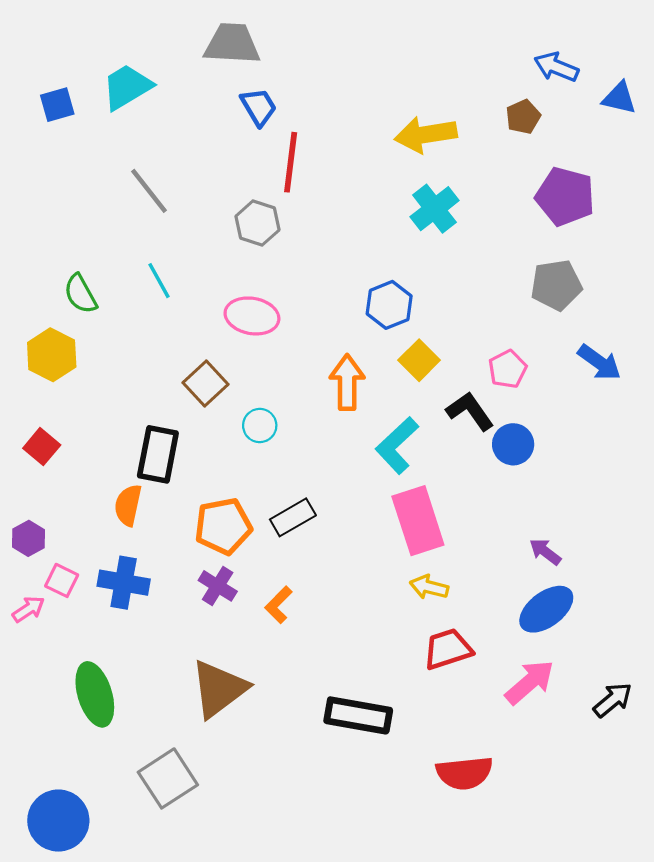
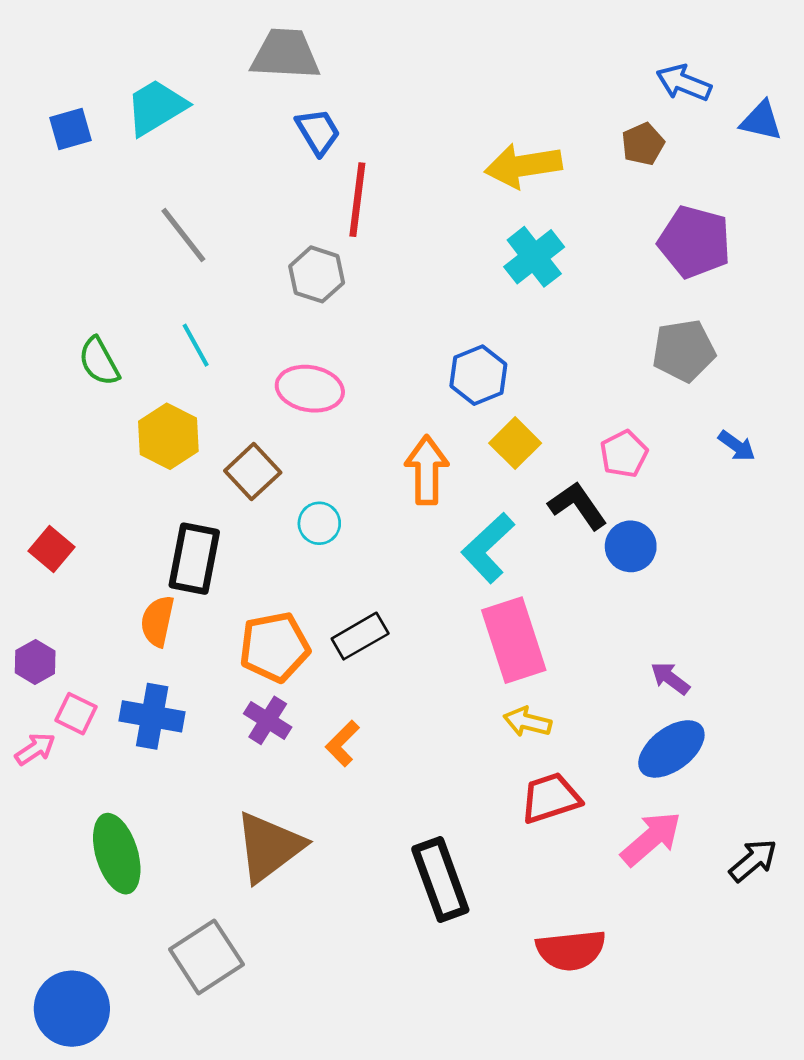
yellow hexagon: (52, 355) -> (168, 436), moved
blue arrow: (599, 362) -> (737, 446), size x0.7
black rectangle: (358, 715) -> (440, 879), turned 60

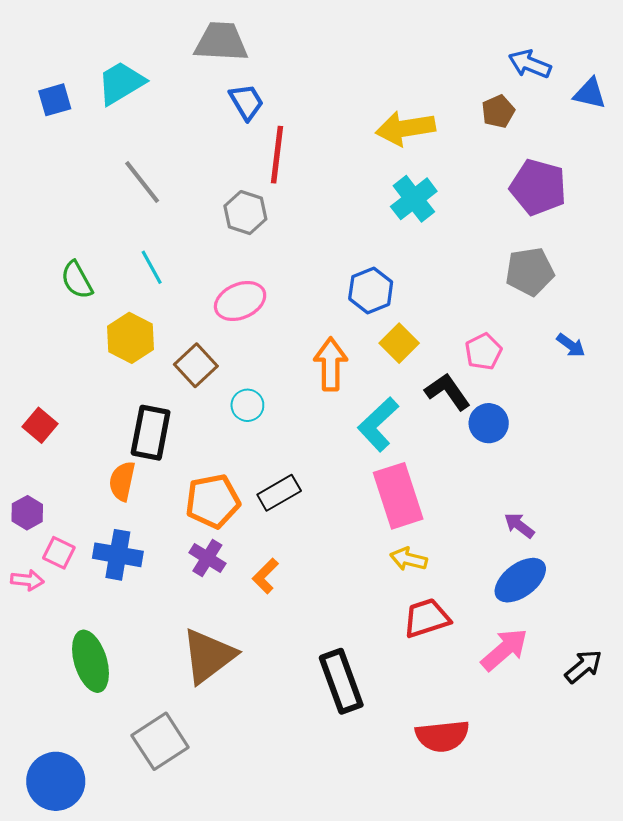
pink ellipse: (310, 389) -> (240, 301), turned -33
pink arrow: (35, 749) -> (27, 580), turned 40

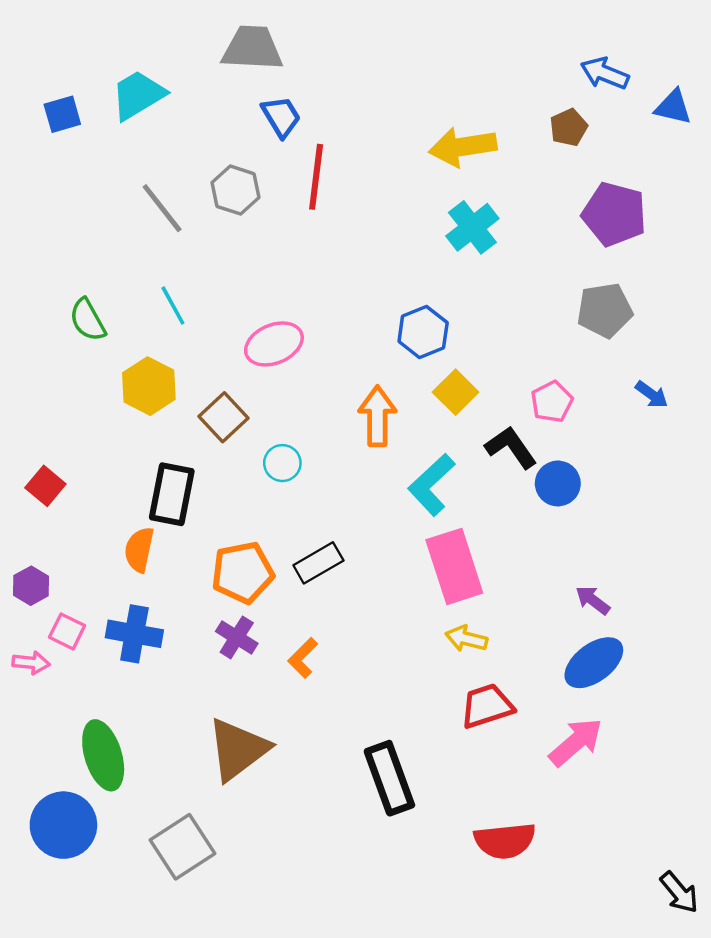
gray hexagon: (245, 213) -> (235, 190), moved
black arrow: (583, 666) -> (679, 892), moved, turned 90
blue circle: (56, 781) -> (63, 825), moved

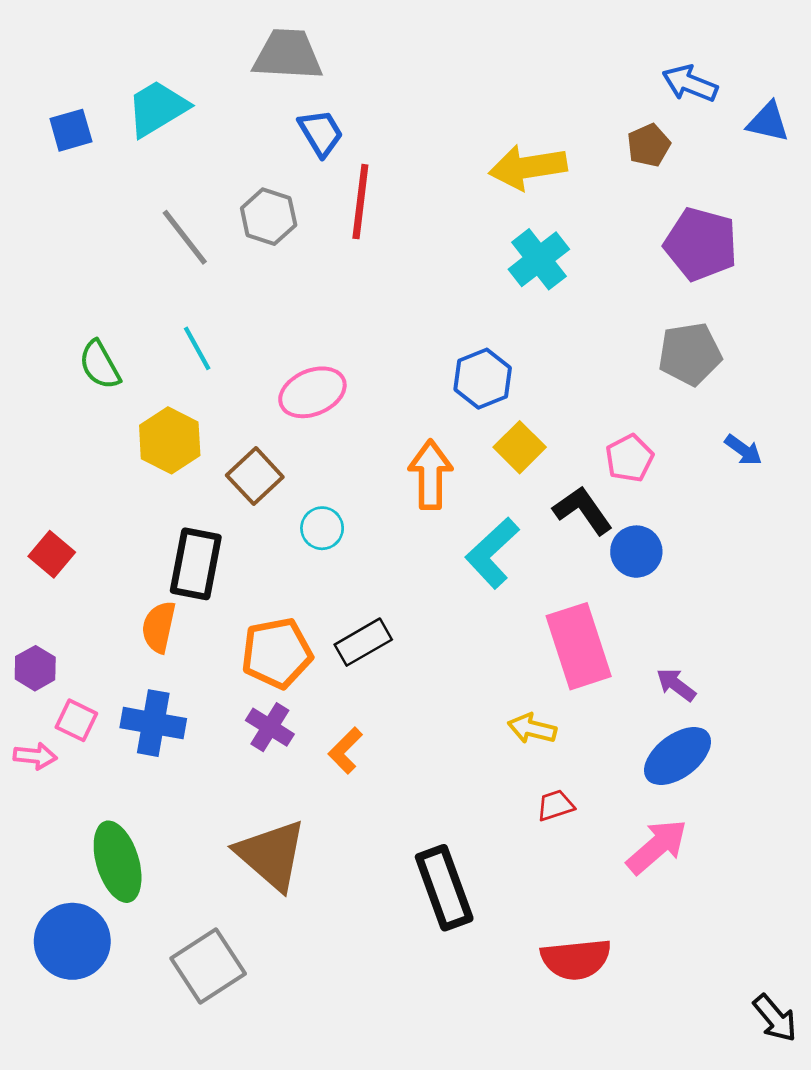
pink rectangle: (454, 566) -> (579, 646), moved
red trapezoid: (487, 706) -> (555, 805), size x0.6
brown triangle: (238, 749) -> (271, 855), turned -42

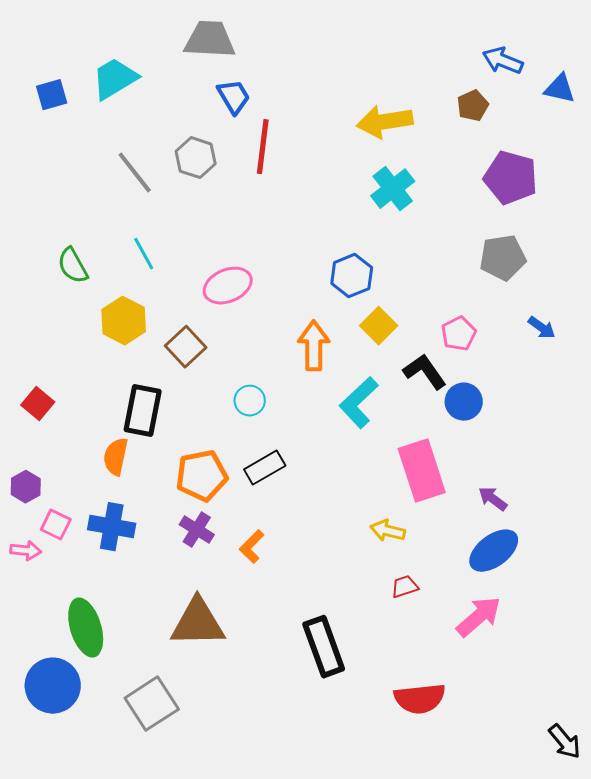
cyan circle: (322, 528) -> (250, 401), moved
brown triangle: (271, 855) -> (198, 623), turned -42

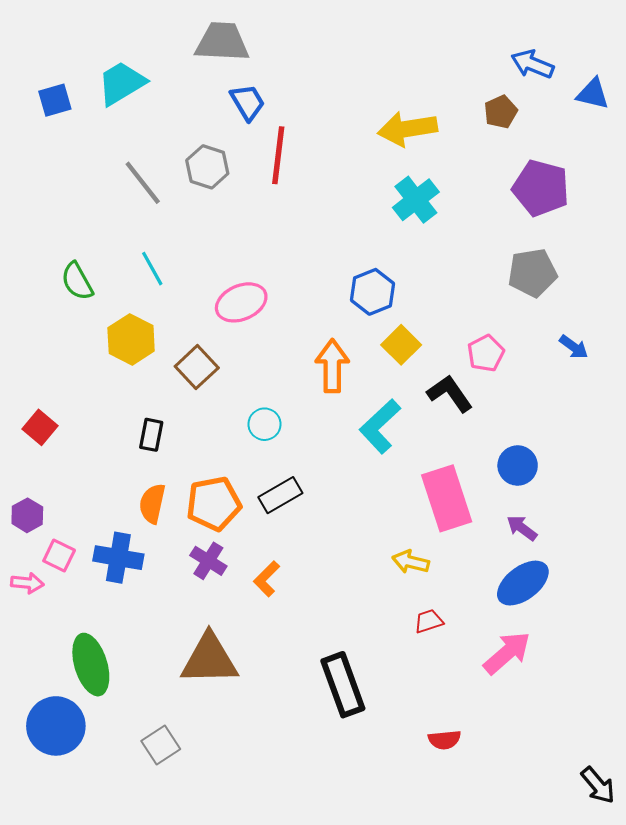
blue circle: (464, 402) -> (518, 465), moved
black rectangle: (143, 411) -> (151, 435), size x0.6
orange semicircle: (116, 457) -> (152, 504), moved
red semicircle: (420, 699) -> (445, 740), size x0.6
gray square: (152, 704) -> (161, 745), size x0.7

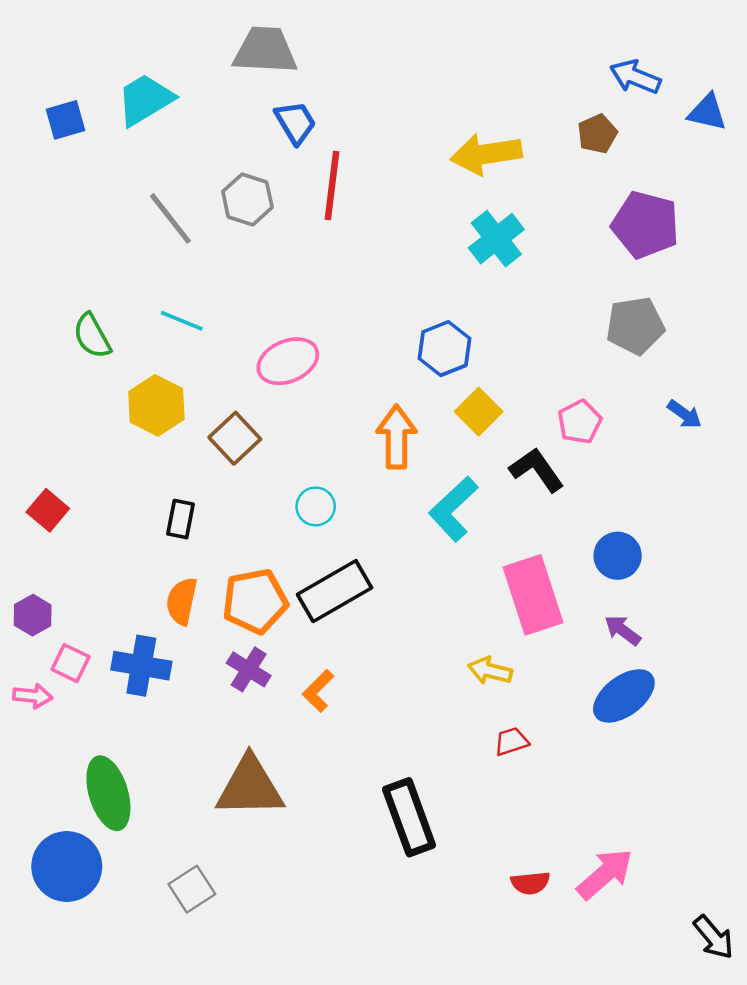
cyan line: (152, 269) -> (182, 321), turned -39
black rectangle: (280, 495) -> (335, 591), size x1.4
pink arrow: (507, 653) -> (605, 874), moved

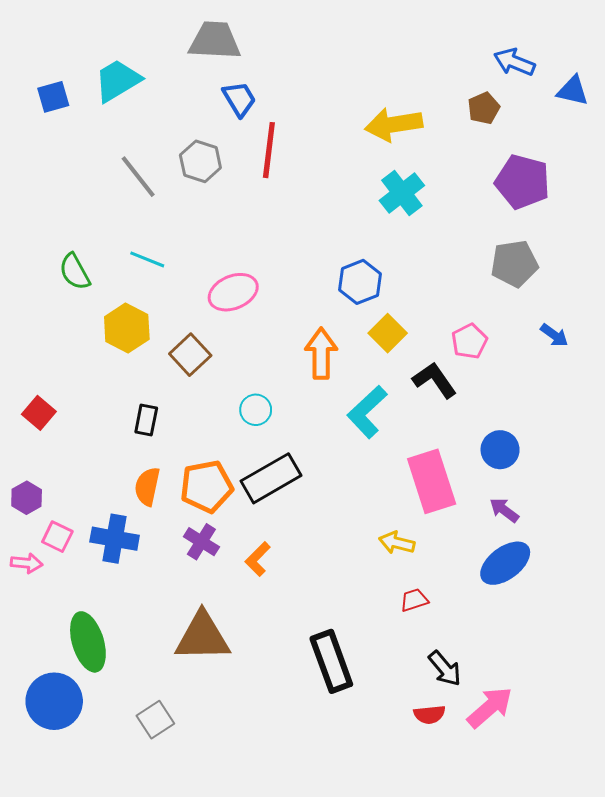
black arrow: (714, 937) -> (445, 669), moved

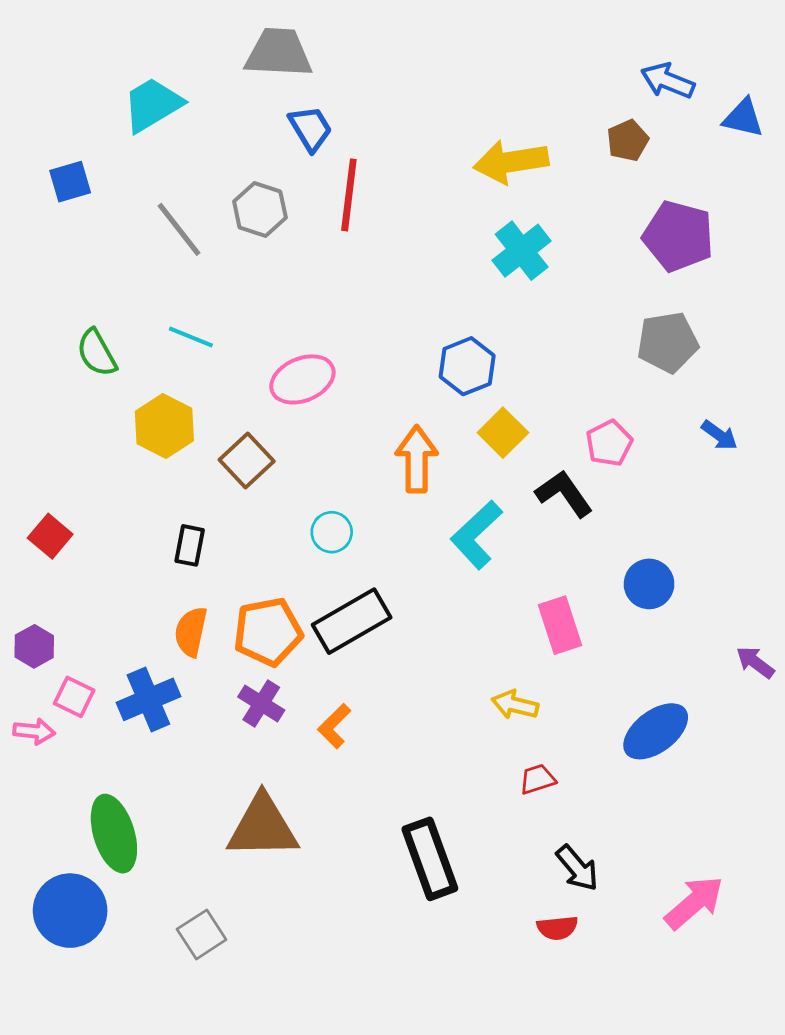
blue square: (53, 97) -> (70, 182), moved
pink rectangle: (432, 481) -> (560, 625), size x0.7
purple arrow: (504, 510) -> (755, 662), moved
blue cross: (115, 539) -> (148, 699), turned -33
pink arrow: (490, 707) -> (694, 903), moved

